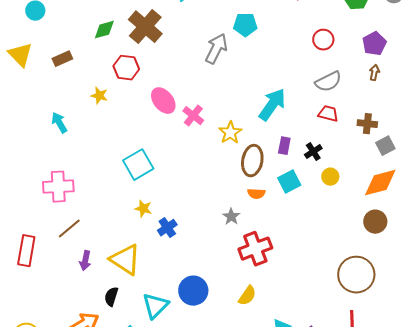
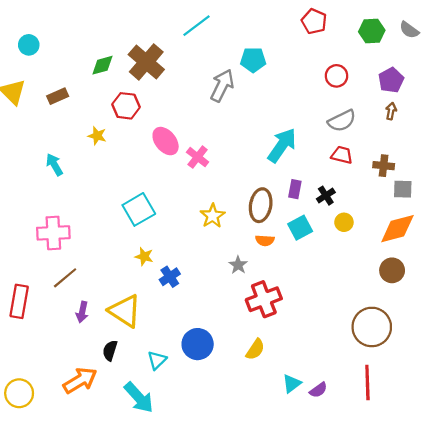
yellow star: (230, 133) -> (213, 216), moved
gray square: (385, 146) -> (403, 189), turned 30
cyan triangle: (155, 306) -> (157, 360), size x0.7

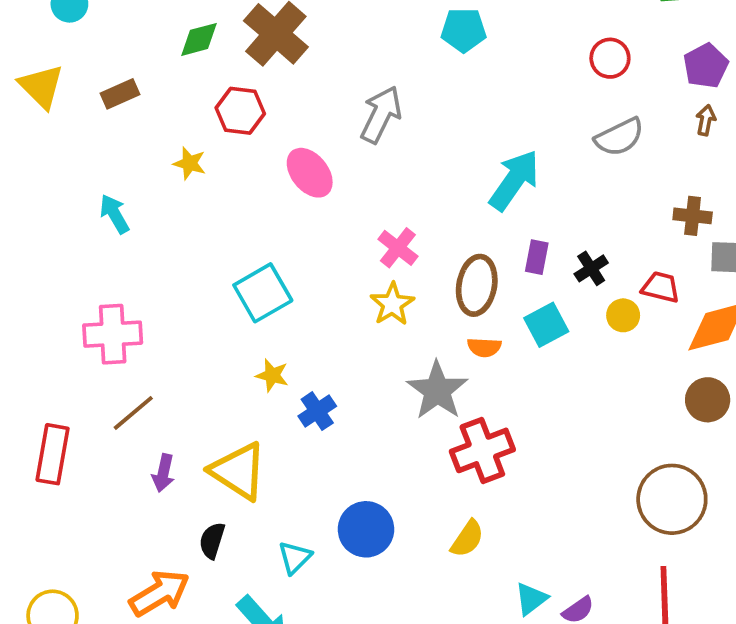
gray arrow: (222, 85) -> (381, 115), moved
red trapezoid: (342, 155) -> (661, 287), moved
pink cross: (198, 157) -> (398, 248), moved
gray star: (238, 265) -> (437, 390), size x1.8

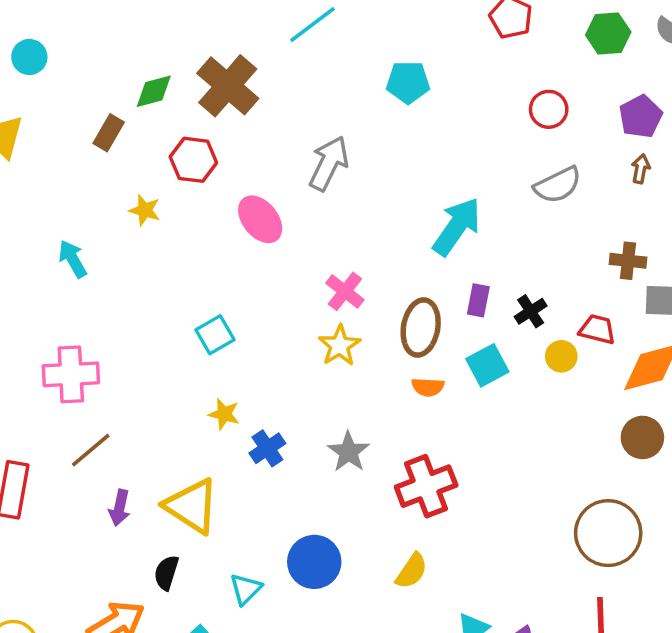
brown rectangle: (120, 94) -> (109, 133), moved, turned -36
cyan square: (263, 293) -> (215, 335), size x0.7
gray star: (437, 390) -> (349, 452), moved, size x0.7

